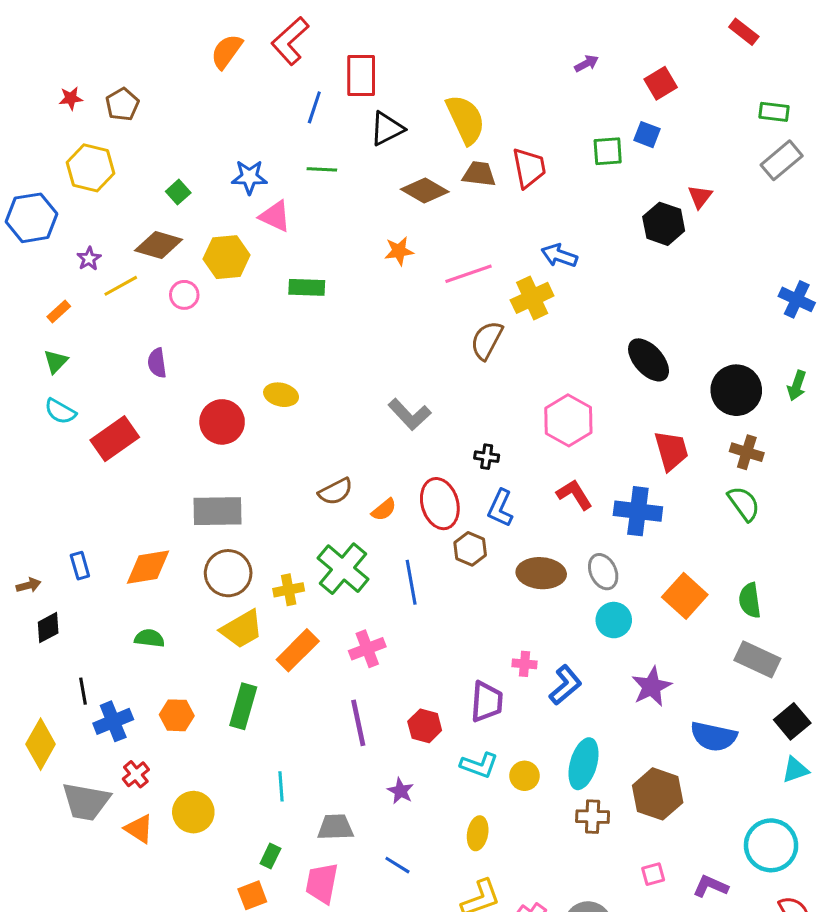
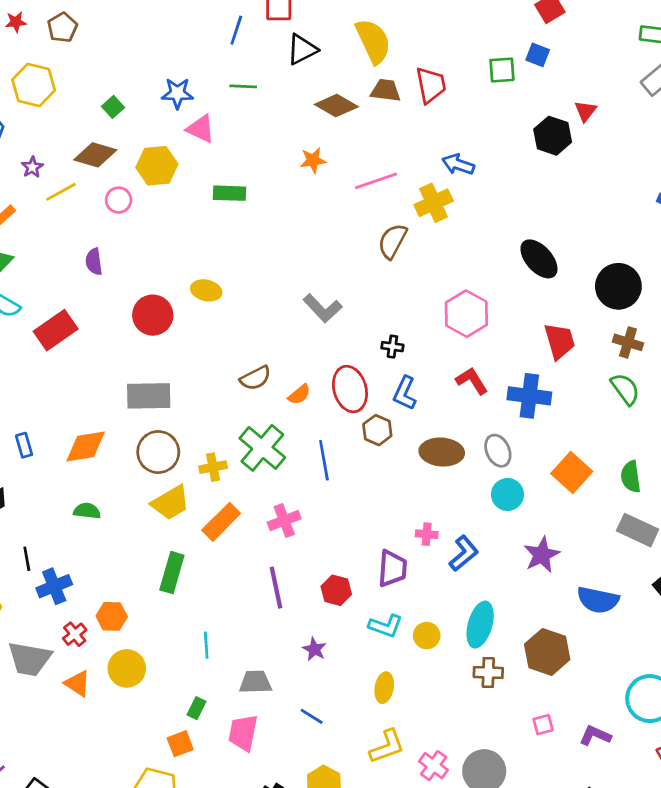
orange hexagon: (177, 715) -> (112, 616), moved

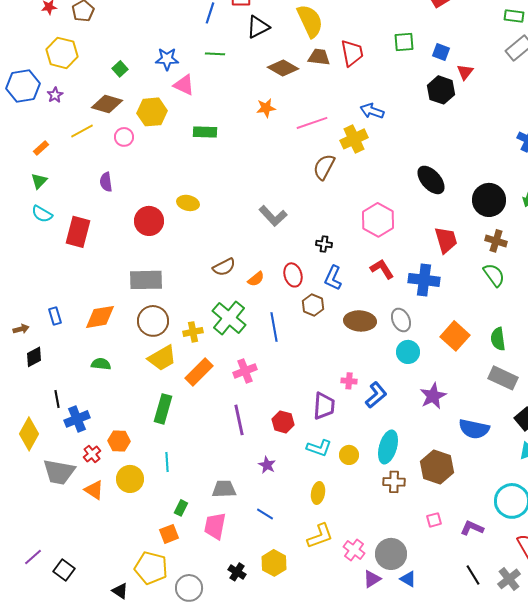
blue square: (538, 55) -> (441, 52), moved
purple star: (32, 167) -> (55, 95), moved
red rectangle: (56, 330) -> (78, 232), turned -40
red ellipse: (350, 389) -> (293, 275), size x0.7
cyan line: (206, 645) -> (167, 462), moved

